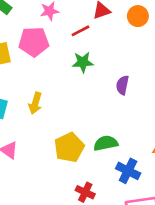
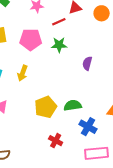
pink pentagon: (34, 42) -> (31, 39), moved

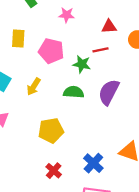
red line: (59, 22) -> (101, 50), moved
purple semicircle: (87, 63) -> (109, 92), size x1.6
green semicircle: (73, 105) -> (74, 92), moved

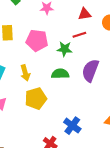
yellow arrow: (34, 87) -> (25, 73), turned -42
yellow pentagon: (51, 130) -> (36, 98), moved
blue cross: (93, 163) -> (72, 126), moved

